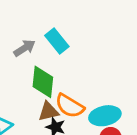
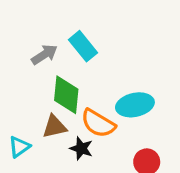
brown triangle: (48, 111) -> (54, 127), moved
cyan ellipse: (105, 116) -> (135, 105), moved

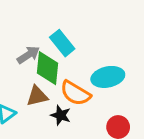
cyan rectangle: (83, 46) -> (62, 43), moved
gray arrow: (44, 55) -> (28, 55), moved

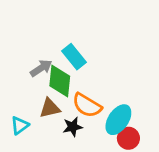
cyan ellipse: (108, 77) -> (118, 120), moved, turned -44
black star: (61, 115) -> (73, 127), turned -30

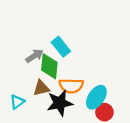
orange semicircle: (87, 105) -> (71, 86), turned -30
black star: (73, 127) -> (60, 103), size x1.6

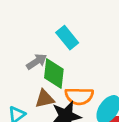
cyan rectangle: (61, 47) -> (67, 38), moved

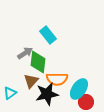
brown triangle: (45, 99) -> (31, 81), turned -35

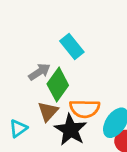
green diamond: (38, 62) -> (58, 85), turned 30
black star: (47, 94) -> (71, 130), turned -30

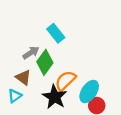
orange semicircle: (85, 109) -> (65, 81), turned 135
brown triangle: (48, 111) -> (23, 77), moved, turned -35

